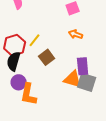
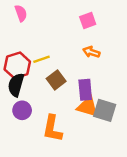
yellow line: (35, 40) -> (42, 59), turned 32
purple rectangle: (83, 66) -> (85, 90), moved
orange L-shape: (29, 94) -> (52, 129), moved

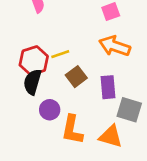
orange arrow: (91, 52) -> (115, 46), size x1.6
orange triangle: (88, 107) -> (111, 136), moved
purple circle: (22, 110) -> (50, 110), moved

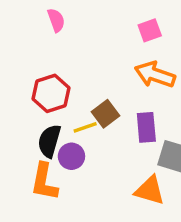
yellow line: (60, 54) -> (85, 127), moved
black semicircle: (32, 82) -> (49, 141), moved
orange L-shape: (72, 130) -> (44, 182), moved

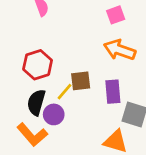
brown square: (105, 114) -> (81, 81), turned 30
yellow line: (85, 127) -> (64, 92), turned -30
orange L-shape: (44, 182) -> (32, 135), turned -52

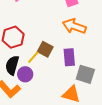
brown square: (81, 81) -> (45, 49), turned 35

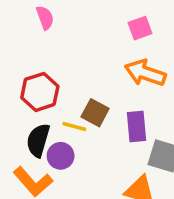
yellow line: (33, 57) -> (74, 126), turned 64

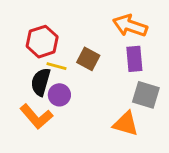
yellow line: (74, 126) -> (57, 66), moved
purple rectangle: (137, 126) -> (134, 59), moved

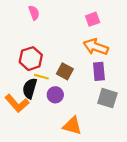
purple circle: (59, 95) -> (55, 95), moved
orange L-shape: (36, 117) -> (17, 103), moved
orange triangle: (126, 124) -> (72, 126), moved

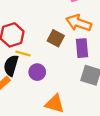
brown square: (65, 71) -> (56, 38), moved

